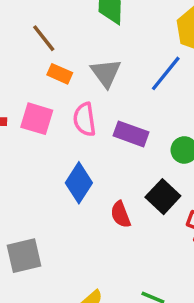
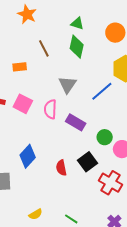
brown line: (44, 38) -> (44, 48), moved
orange rectangle: (60, 74) -> (20, 67), moved, turned -40
blue diamond: (79, 183) -> (28, 156), moved

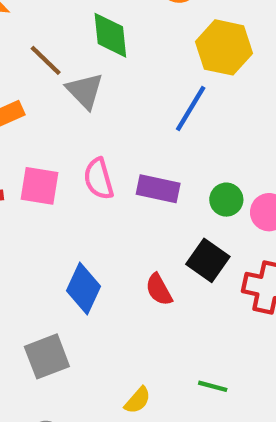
gray triangle: (67, 85) -> (85, 91), moved

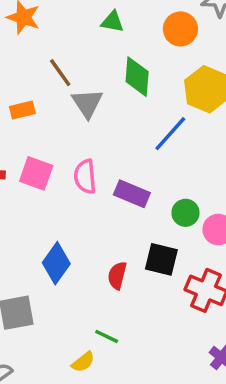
green diamond: (110, 35) -> (137, 77), moved
black square: (208, 260) -> (161, 259), turned -32
red semicircle: (159, 290) -> (117, 275), turned 32
green line: (213, 386) -> (107, 336), moved

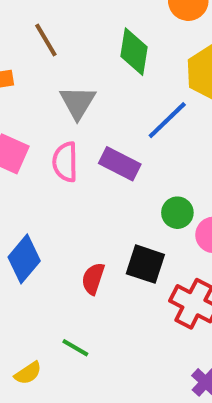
gray triangle: (87, 103) -> (78, 102), moved
purple rectangle: (132, 194) -> (120, 164), moved
yellow semicircle: (83, 362) -> (28, 373), moved

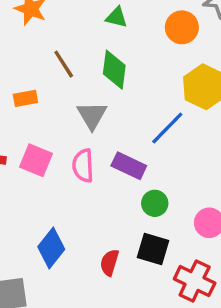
green diamond: (134, 52) -> (114, 70), moved
green circle: (177, 213) -> (155, 203), moved

